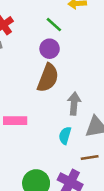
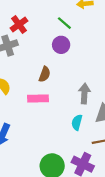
brown semicircle: (48, 78) -> (45, 74), moved, size x0.6
pink rectangle: (15, 121) -> (38, 98), moved

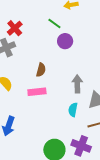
purple circle: (61, 45) -> (65, 41), moved

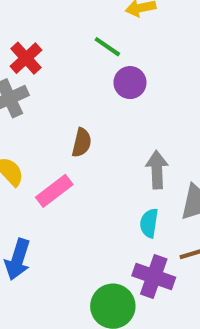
pink rectangle: (37, 92) -> (54, 191), moved, turned -30
purple cross: (81, 146) -> (154, 276), moved

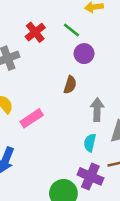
red cross: (26, 58) -> (35, 32), moved
brown semicircle: (82, 143) -> (70, 85), moved

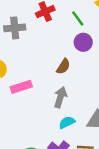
gray arrow: (97, 110) -> (60, 97), moved
cyan semicircle: (90, 143) -> (67, 122), turned 35

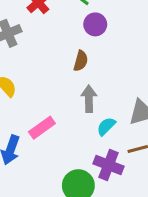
pink rectangle: (21, 87) -> (42, 128), moved

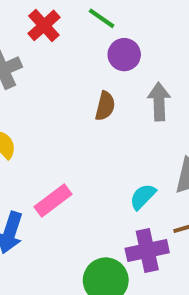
gray arrow: (89, 99) -> (159, 102), moved
purple cross: (108, 165) -> (147, 251), turned -32

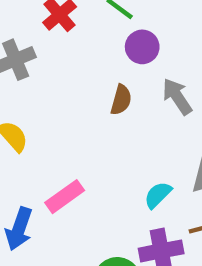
gray arrow: (159, 102) -> (177, 97), turned -33

